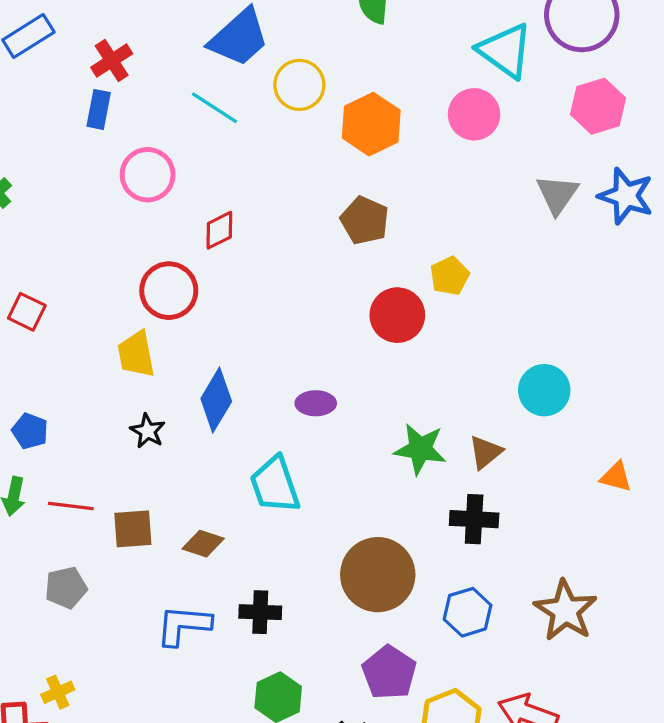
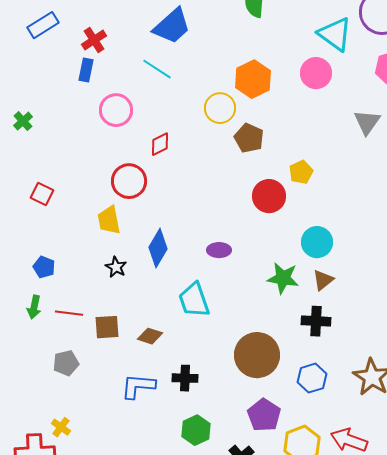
yellow circle: (299, 85) -> (220, 108), moved
cyan circle: (544, 390) -> (317, 242), moved
yellow cross: (58, 692) -> (61, 427), turned -30

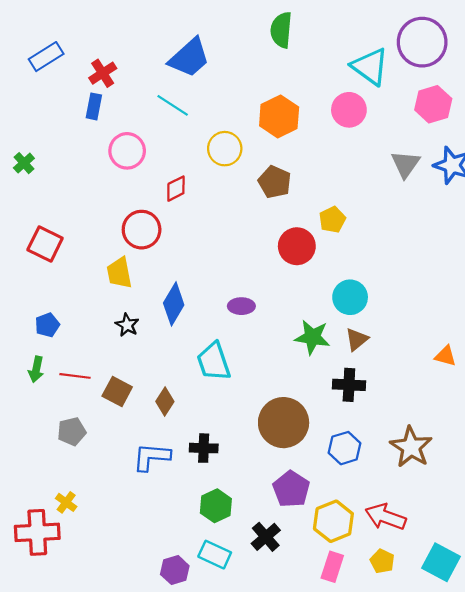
yellow circle: (220, 108) -> (225, 149), moved
red square: (42, 194) -> (45, 244), size x1.4
blue pentagon: (44, 267) -> (47, 325), turned 30
brown square: (107, 327) -> (117, 392), turned 32
brown diamond: (150, 336) -> (165, 401), turned -75

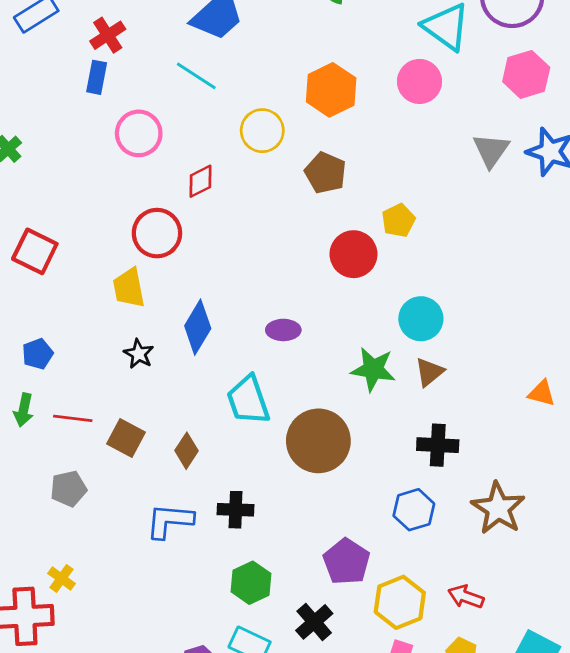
black cross: (349, 385) -> (438, 445), moved
brown circle: (284, 423) -> (318, 441), moved
red arrow: (386, 517) -> (466, 597), size x0.7

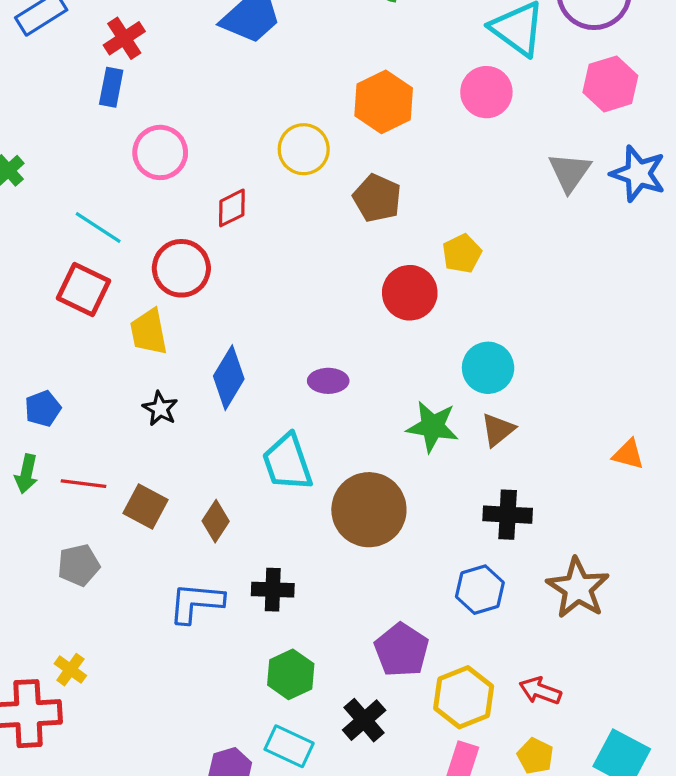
cyan line: (196, 76) -> (98, 228), moved
red square: (35, 251) -> (84, 289), moved

